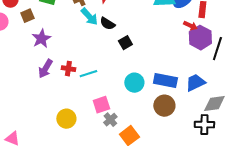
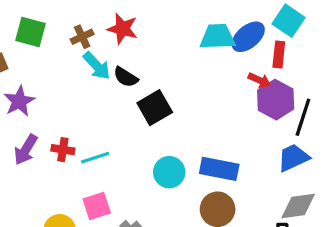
black square: (125, 43) -> (155, 108), size x1.5
blue trapezoid: (195, 83) -> (293, 158), moved
pink square: (101, 105) -> (97, 206), moved

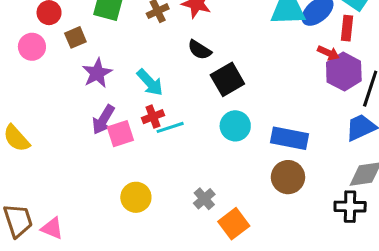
cyan arrow: (97, 66) -> (150, 82), moved
red cross: (63, 150) -> (153, 117), moved, turned -30
cyan circle: (169, 172) -> (235, 126), moved
pink square: (97, 206) -> (120, 134), moved

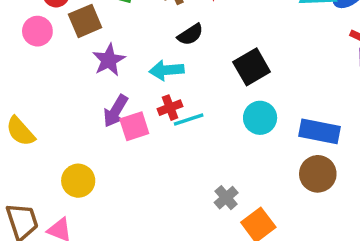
brown square: (75, 37) -> (85, 21), size x1.4
black semicircle: (200, 50) -> (190, 35), moved, turned -65
cyan arrow: (150, 82) -> (167, 70), turned 128
yellow circle: (136, 197) -> (78, 181), moved

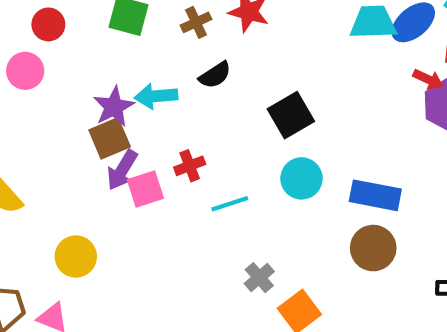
brown square: (85, 21) -> (110, 138), moved
cyan arrow: (167, 70) -> (156, 96), moved
cyan line: (189, 119) -> (230, 204), moved

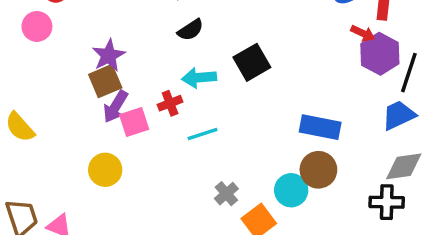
cyan arrow: (156, 96) -> (199, 78), moved
cyan circle: (301, 178) -> (291, 190), moved
yellow circle: (76, 256) -> (105, 170), moved

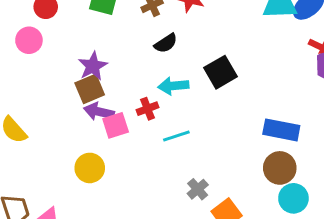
purple arrow: (115, 107) -> (99, 112), turned 72
cyan circle: (291, 190) -> (293, 198), moved

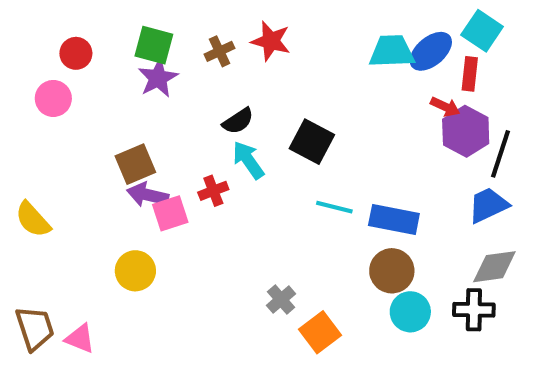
black semicircle: (166, 43) -> (238, 121), moved
purple star: (93, 66) -> (158, 78), moved
black square: (220, 72) -> (312, 142), turned -32
cyan arrow: (173, 86) -> (248, 160), turned 60
cyan line: (176, 136) -> (334, 207), moved, turned 32

